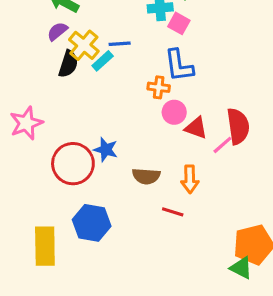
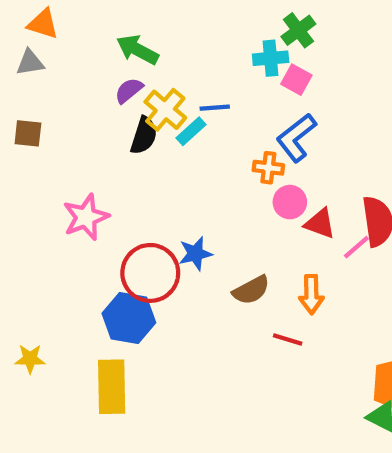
blue L-shape: (179, 66) -> (296, 138), turned 60
blue star: (106, 150) -> (195, 254), turned -30
brown semicircle: (146, 176) -> (251, 290), turned -32
blue hexagon: (92, 223) -> (129, 318), moved

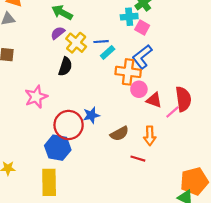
cyan rectangle: (191, 131) -> (108, 52), moved
black semicircle: (144, 136) -> (65, 67), moved
orange cross: (268, 168) -> (128, 72), size x1.6

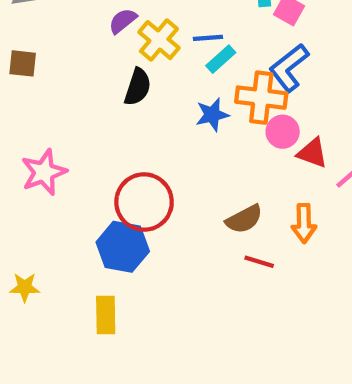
pink star: (36, 97) -> (44, 172), moved
blue star: (91, 115) -> (212, 115), moved
red line: (138, 159) -> (259, 262), moved
yellow rectangle: (49, 182) -> (106, 315), size x0.7

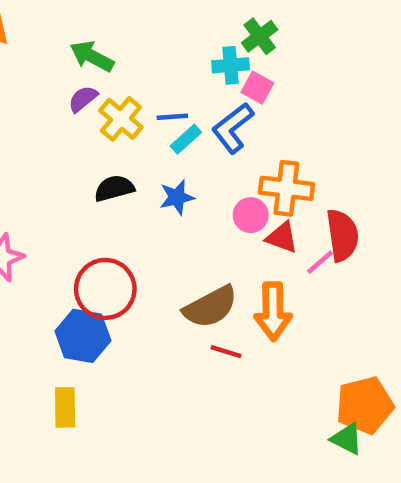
blue L-shape: (289, 68) -> (233, 128), moved
black semicircle: (138, 87) -> (114, 188), moved, turned -123
orange cross: (261, 98) -> (286, 188), moved
brown semicircle: (244, 219) -> (210, 307), size x1.4
orange arrow: (304, 223) -> (273, 311), size x1.4

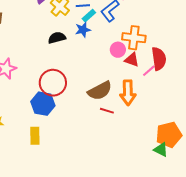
blue star: (177, 197) -> (83, 30), moved

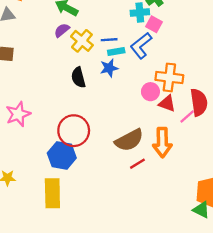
cyan rectangle: (89, 16) -> (116, 51), turned 32
black semicircle: (57, 38) -> (78, 77), turned -90
red line: (107, 111) -> (137, 164), turned -48
yellow rectangle: (35, 136) -> (52, 193), size x1.4

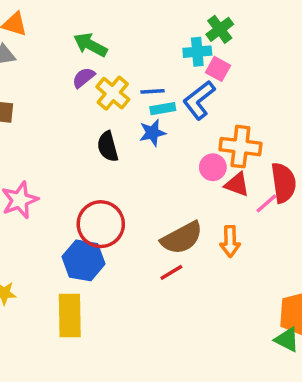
orange arrow: (162, 142) -> (230, 241), size x0.7
red line: (137, 164) -> (171, 272), moved

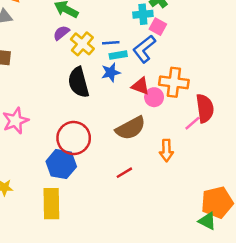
black semicircle: (108, 147) -> (79, 82), size x1.4
red triangle: (237, 184) -> (140, 86), moved
brown semicircle: (182, 238) -> (131, 128), moved

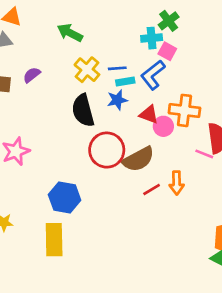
purple semicircle: (61, 33) -> (32, 75), moved
pink line: (192, 123) -> (204, 154), turned 63
red circle: (74, 138) -> (107, 150), moved
red line: (124, 173) -> (152, 190), moved

